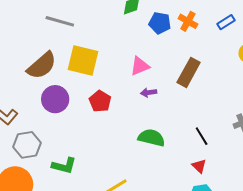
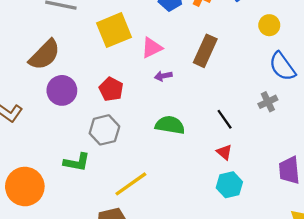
yellow square: (83, 60) -> (114, 30), moved, turned -32
gray hexagon: (27, 145) -> (104, 130), moved

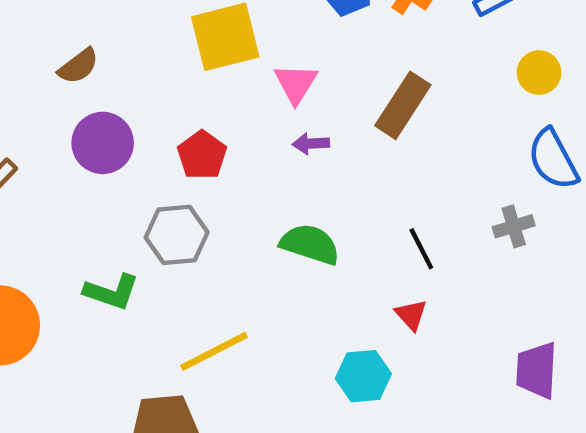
pink triangle: (152, 48) -> (296, 83), turned -40
brown semicircle: (45, 55) -> (78, 66), size x0.6
cyan hexagon: (229, 185) -> (363, 376), moved

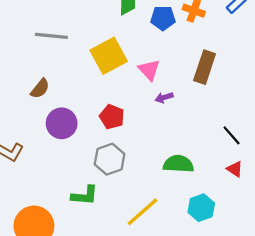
green semicircle: (310, 244) -> (178, 164), moved
cyan hexagon: (363, 376) -> (201, 208), moved

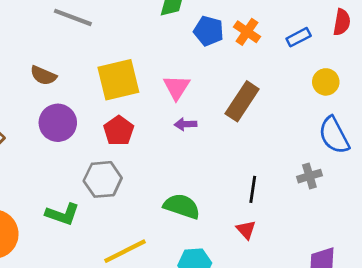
yellow square: (109, 56) -> (118, 80), moved
brown semicircle: (40, 89) -> (43, 75), turned 60
black line: (232, 135) -> (253, 189), turned 35

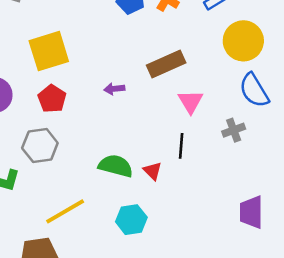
yellow circle: (326, 82) -> (243, 41), size x1.6
pink triangle: (177, 87) -> (191, 102), moved
brown rectangle: (242, 101) -> (166, 64), turned 36
red triangle: (246, 230) -> (153, 171), moved

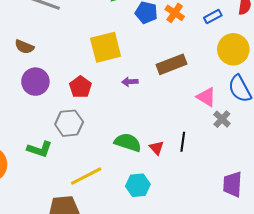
yellow square: (49, 51) -> (106, 47), moved
pink triangle: (191, 102) -> (206, 97), moved, turned -30
gray cross: (234, 130) -> (222, 119), turned -30
black line: (181, 146) -> (183, 142), moved

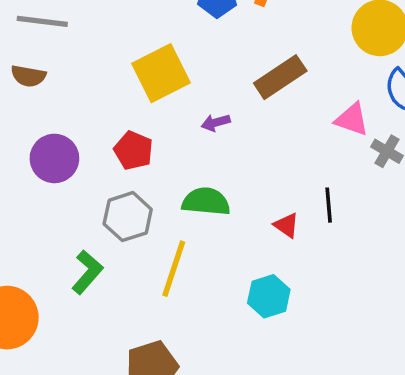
brown semicircle: (24, 47) -> (28, 76), moved
green semicircle: (128, 142) -> (206, 202), moved
green L-shape: (40, 149) -> (87, 272), turned -55
yellow line: (86, 176) -> (174, 269), moved, turned -32

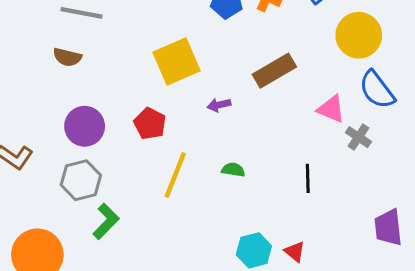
green semicircle: (206, 202) -> (233, 170), moved, size x0.6
gray hexagon: (128, 217) -> (81, 180), moved
red triangle: (286, 225) -> (295, 252), moved
yellow line: (174, 269) -> (175, 175), moved

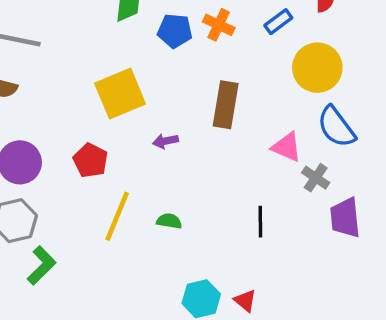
brown rectangle: (274, 71) -> (226, 105), turned -51
green semicircle: (233, 170) -> (169, 221), moved
purple trapezoid: (388, 228) -> (345, 218), moved

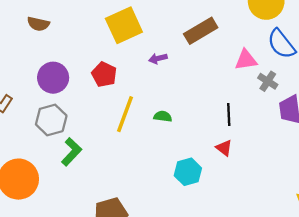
brown rectangle: (226, 105) -> (201, 31), turned 52
pink triangle: (287, 147) -> (246, 60), turned -30
red triangle: (245, 301) -> (224, 148), moved

